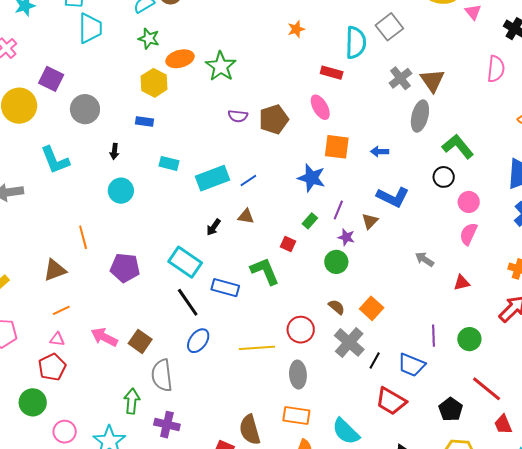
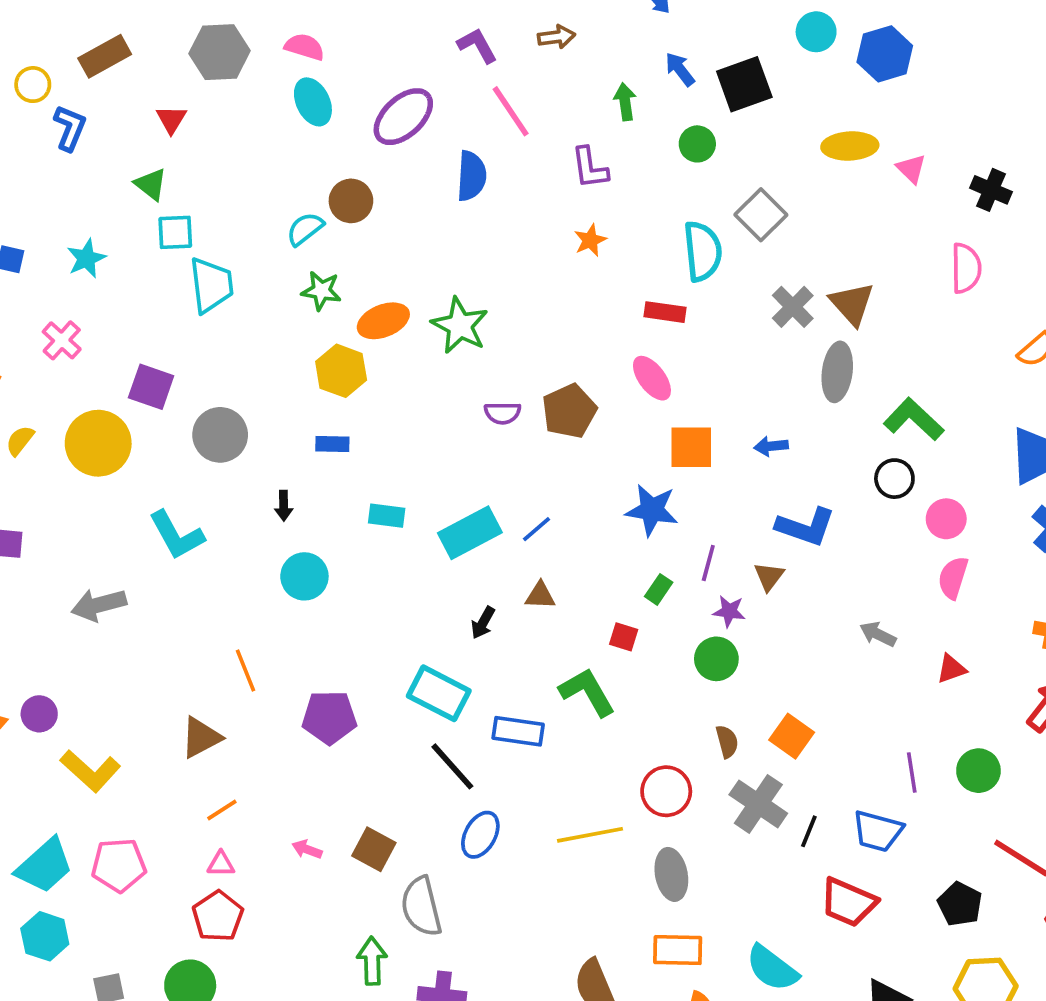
brown semicircle: (337, 307) -> (727, 742), turned 42
pink arrow: (104, 337) -> (307, 849), size x0.6

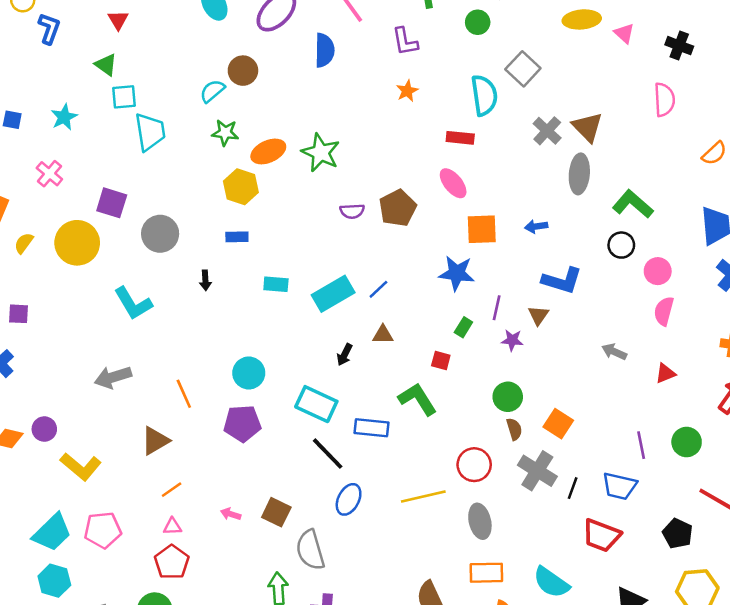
cyan circle: (304, 576) -> (249, 373), moved
gray arrow: (99, 605) -> (113, 377), moved
green circle: (716, 659) -> (508, 397), moved

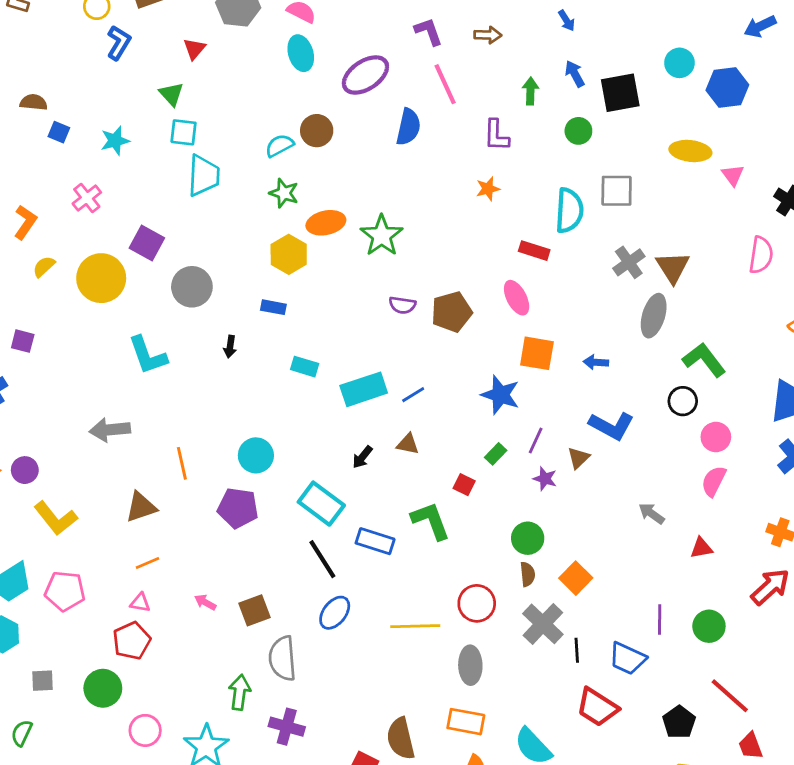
gray square: (523, 69) -> (617, 191), turned 36
black line: (573, 488) -> (577, 650), turned -35
brown square: (276, 512) -> (255, 610), turned 32

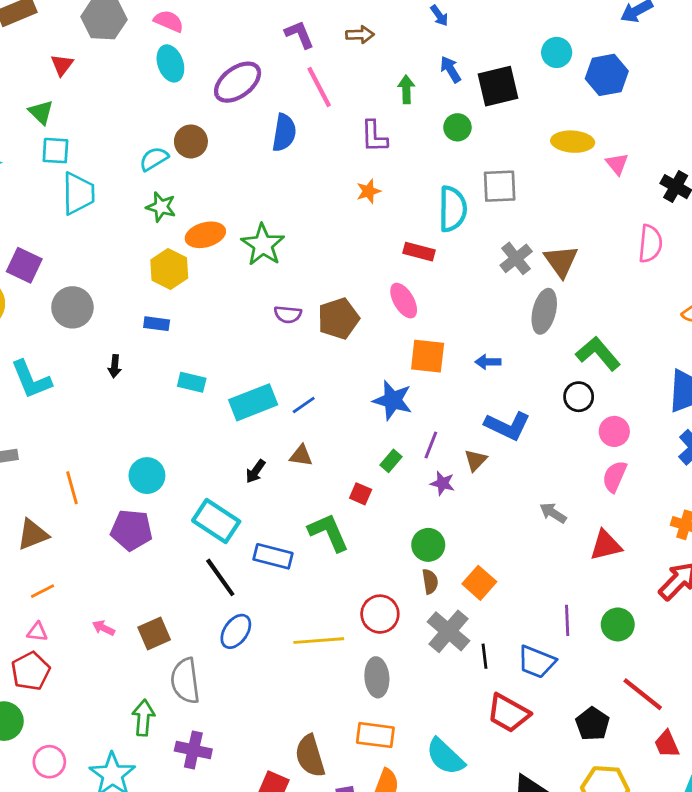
red triangle: (701, 548) -> (606, 545), size x1.4

